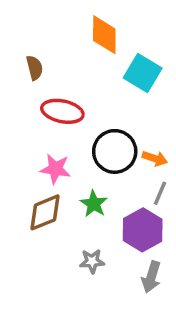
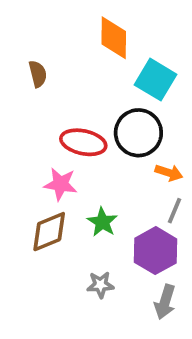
red ellipse: (62, 111) -> (83, 142), moved
black circle: (115, 151) -> (138, 133), moved

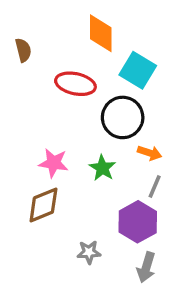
brown semicircle: (38, 74) -> (23, 50), moved
red ellipse: (83, 142) -> (75, 84), moved
green star: (102, 222) -> (102, 168), moved

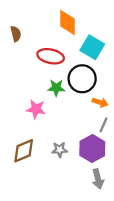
green star: (102, 168) -> (56, 88), moved, turned -30
brown diamond: (43, 205) -> (24, 151), moved
gray star: (89, 252) -> (60, 150), moved
gray arrow: (146, 267) -> (98, 179), turned -30

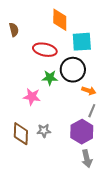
cyan square: (92, 47) -> (82, 42), turned -35
gray star: (60, 150) -> (44, 131), moved
brown diamond: (24, 151) -> (21, 134), turned -65

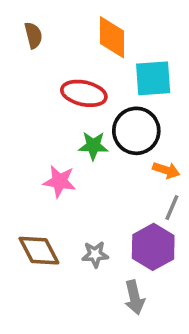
brown semicircle: (14, 30) -> (33, 35), moved
gray star: (44, 131) -> (95, 254), moved
brown diamond: (21, 134) -> (39, 251), turned -30
gray arrow: (87, 159) -> (134, 297), moved

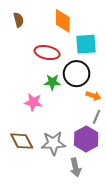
gray star: (95, 254) -> (53, 143), size x1.6

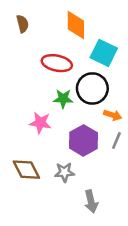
cyan square: (86, 44) -> (104, 53), turned 30
purple hexagon: (86, 139) -> (83, 140), moved
gray star: (53, 143) -> (64, 172), size x0.7

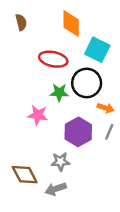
brown diamond: (26, 170) -> (25, 175), moved
gray arrow: (91, 201) -> (56, 189), moved, turned 84

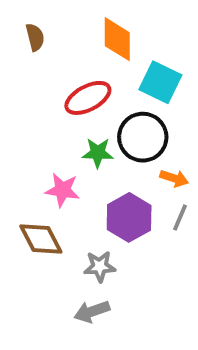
red ellipse: (53, 59) -> (88, 98), turned -40
brown diamond: (25, 175) -> (41, 239), moved

